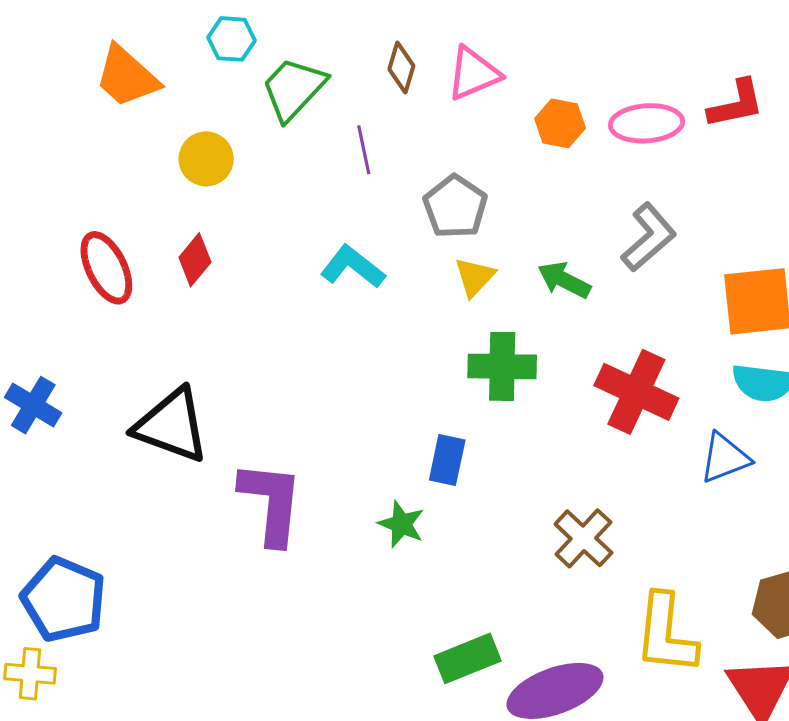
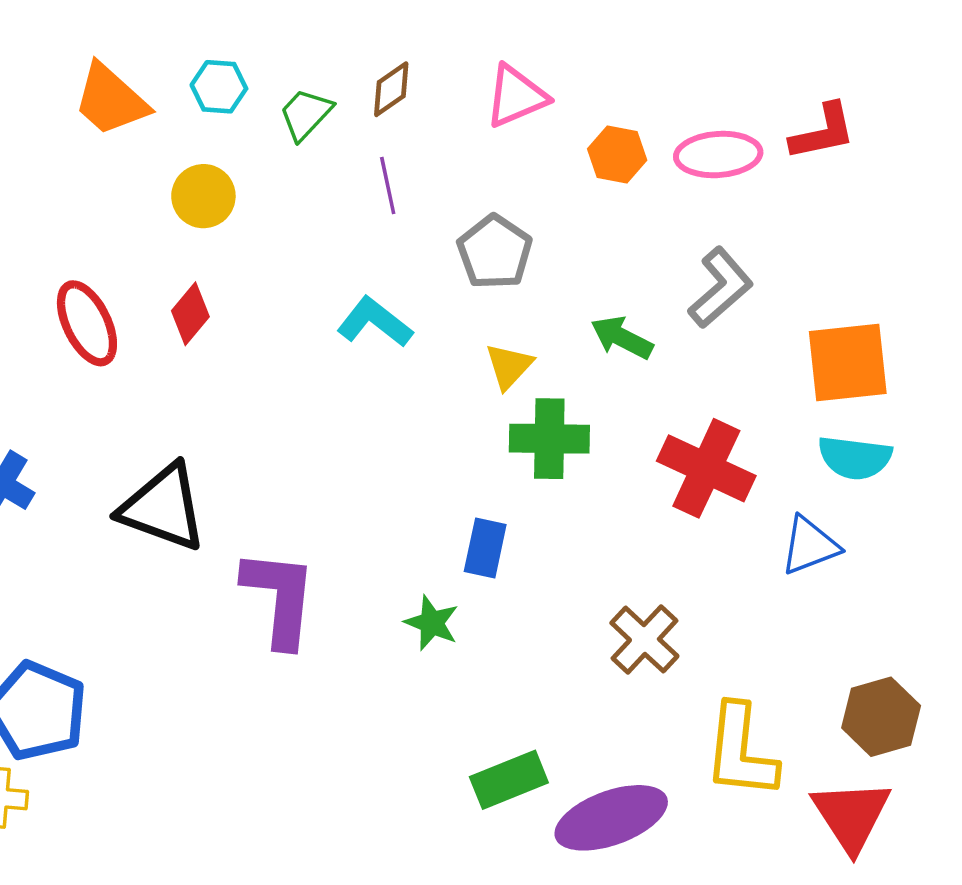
cyan hexagon: (232, 39) -> (219, 87), moved
brown diamond: (401, 67) -> (391, 89), moved, turned 39
green trapezoid: (294, 89) -> (306, 114), size x0.7
yellow triangle: (475, 277) -> (509, 366), moved

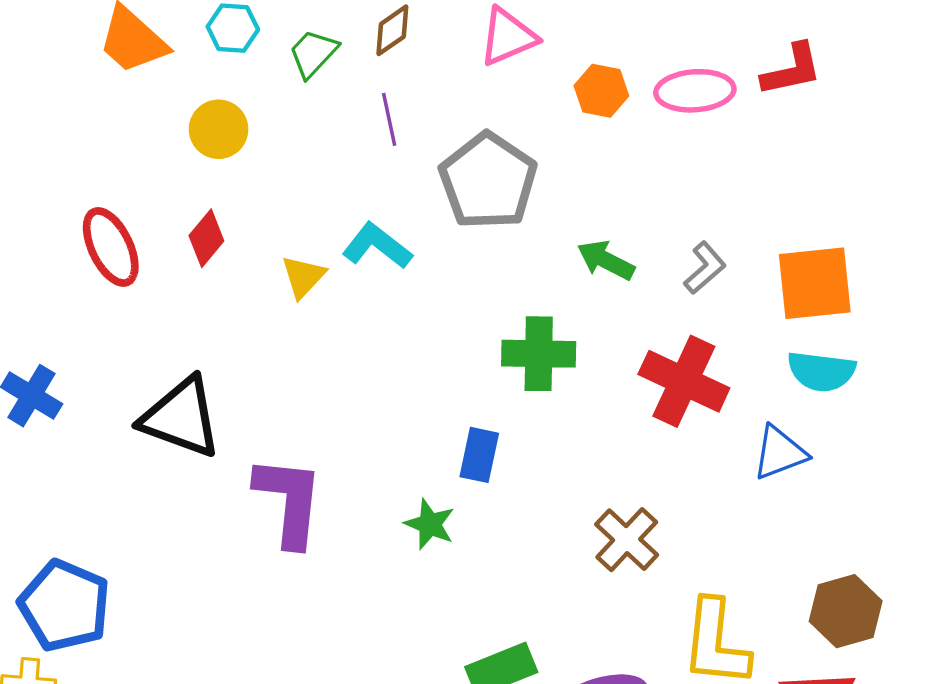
gray pentagon: (495, 252) -> (488, 181), size x1.4
gray L-shape: (721, 288) -> (705, 268), moved, size x0.7
yellow triangle: (509, 366) -> (303, 277), moved

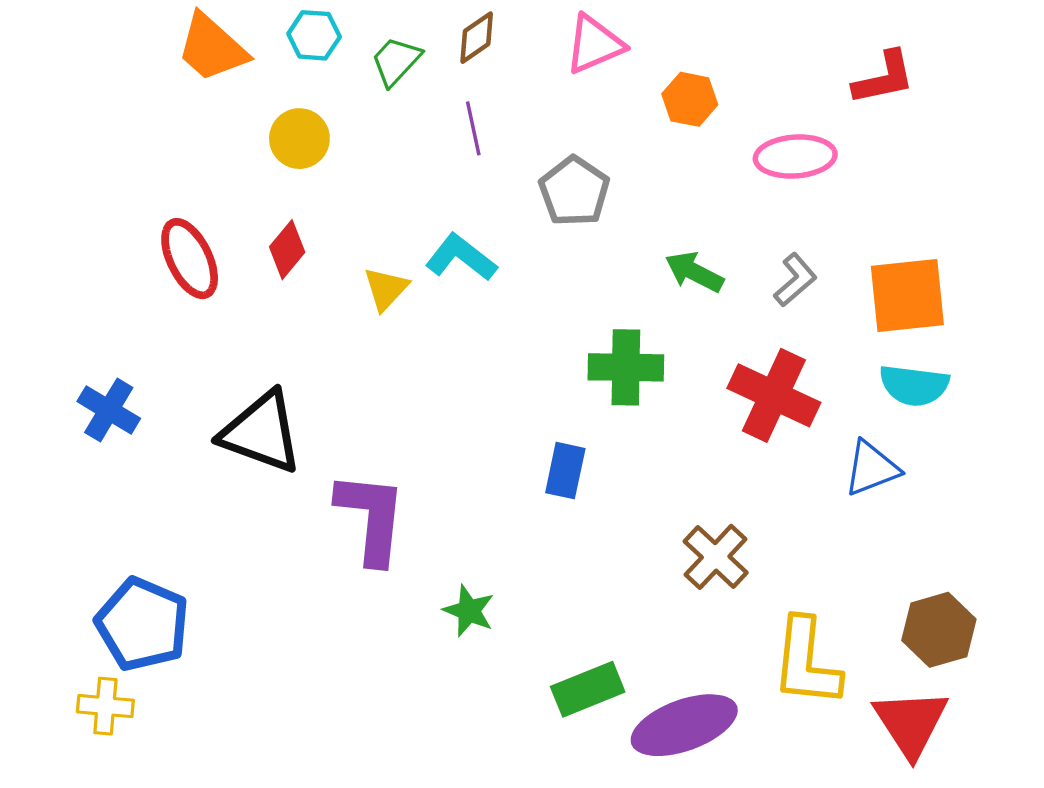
pink ellipse: (695, 91) -> (795, 156), moved
gray pentagon: (488, 181) -> (574, 191), size x0.7
green star: (430, 524) -> (469, 611), moved

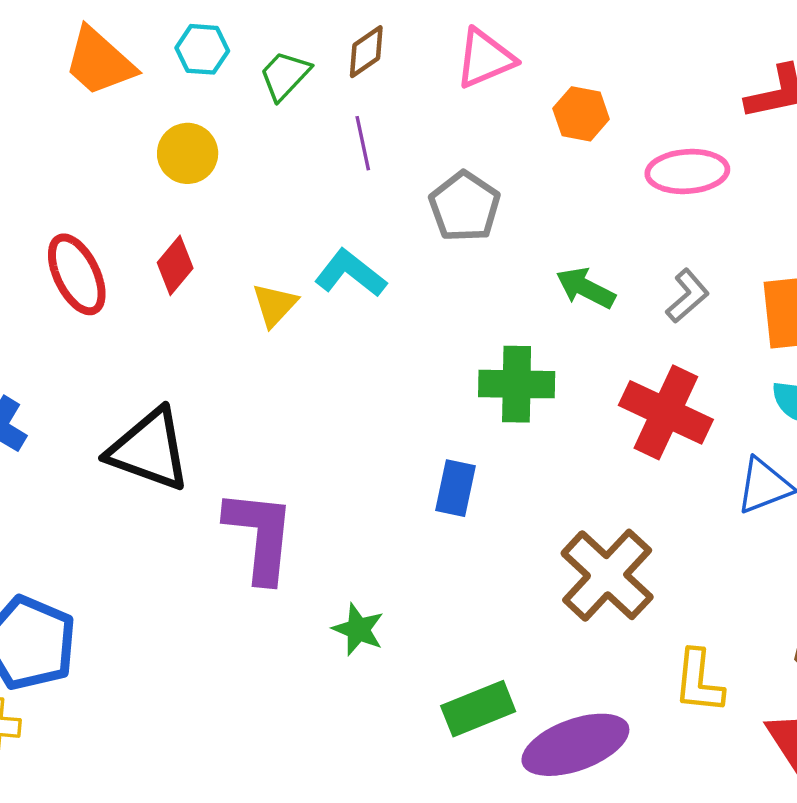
brown cross: (716, 557) -> (607, 575), size x1.4
yellow L-shape: (806, 662) -> (699, 681), size x0.7

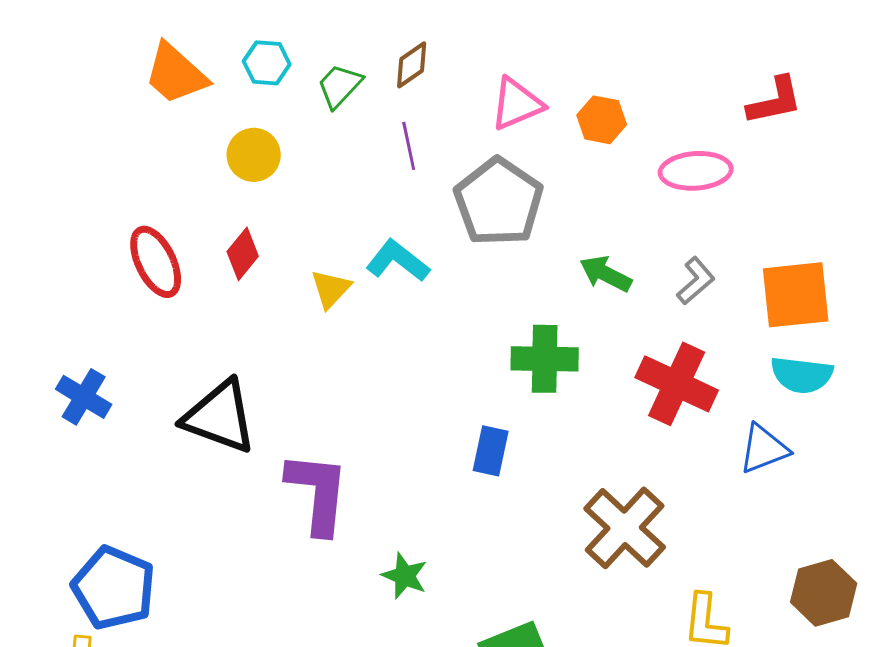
pink triangle: (485, 58) -> (517, 104), moved
gray pentagon: (465, 207) -> (499, 202), size x1.4

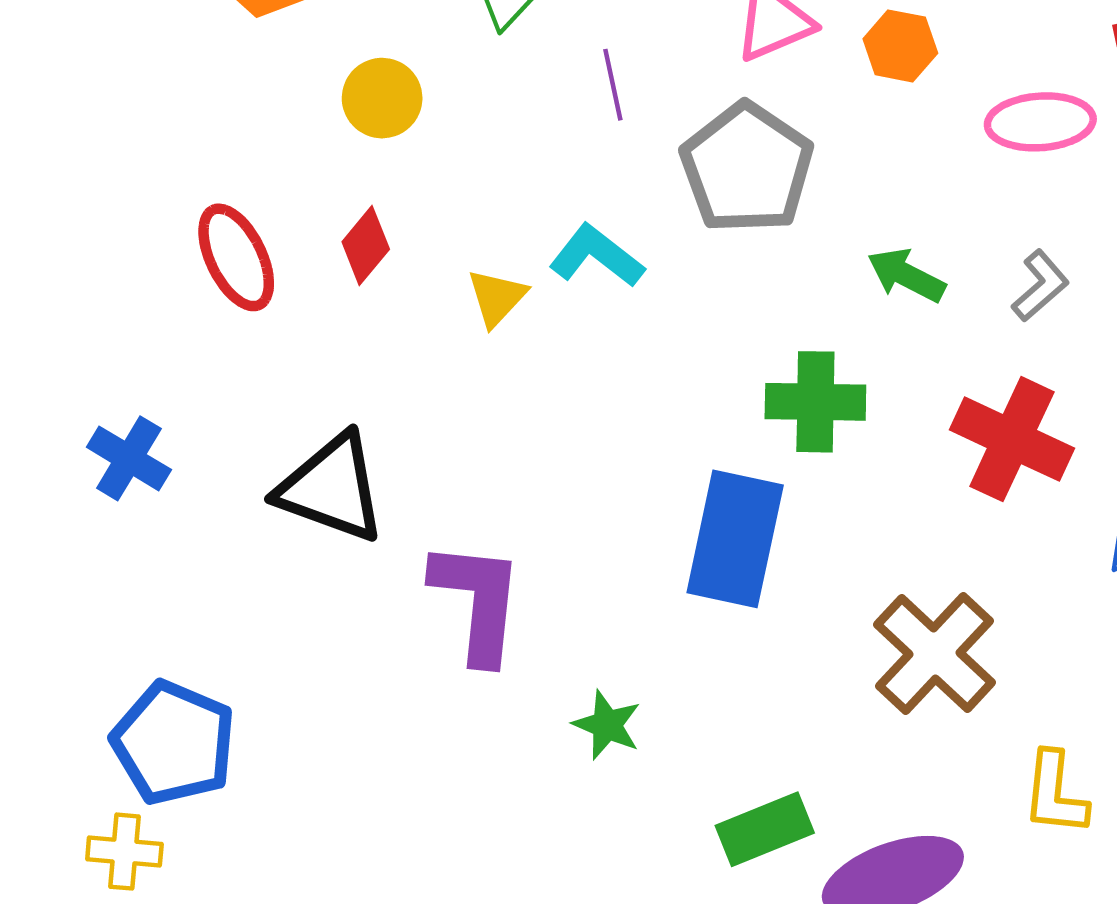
blue rectangle: (491, 451) -> (735, 539), size x1.8

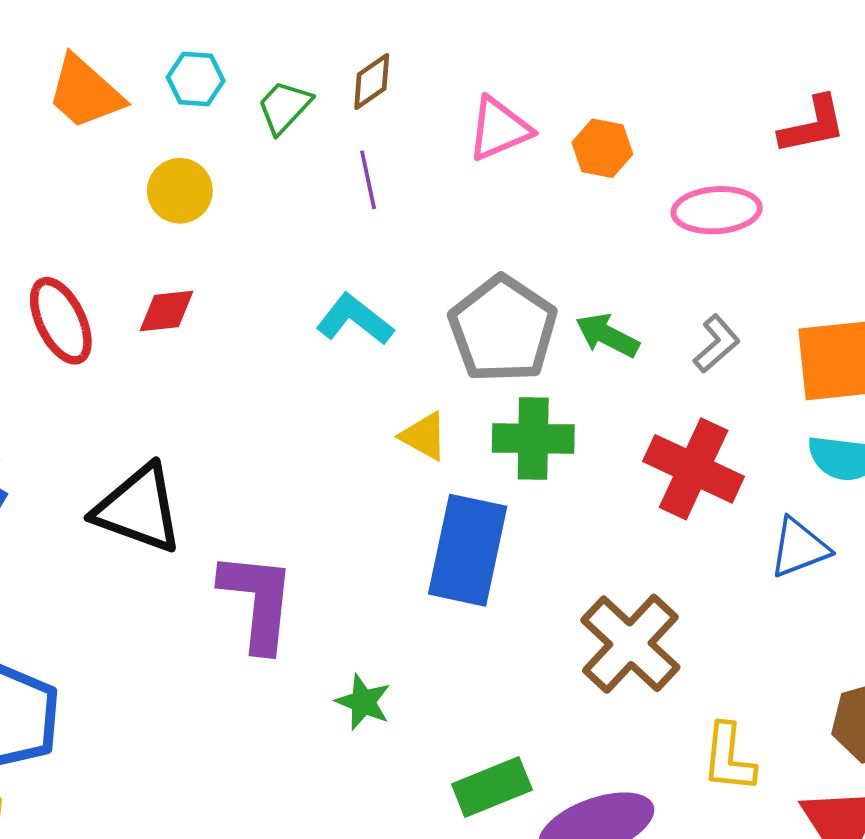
gray pentagon: (747, 168) -> (503, 329), moved
red diamond: (366, 245) -> (166, 311), turned 44
yellow triangle: (497, 298) -> (424, 436), moved, turned -44

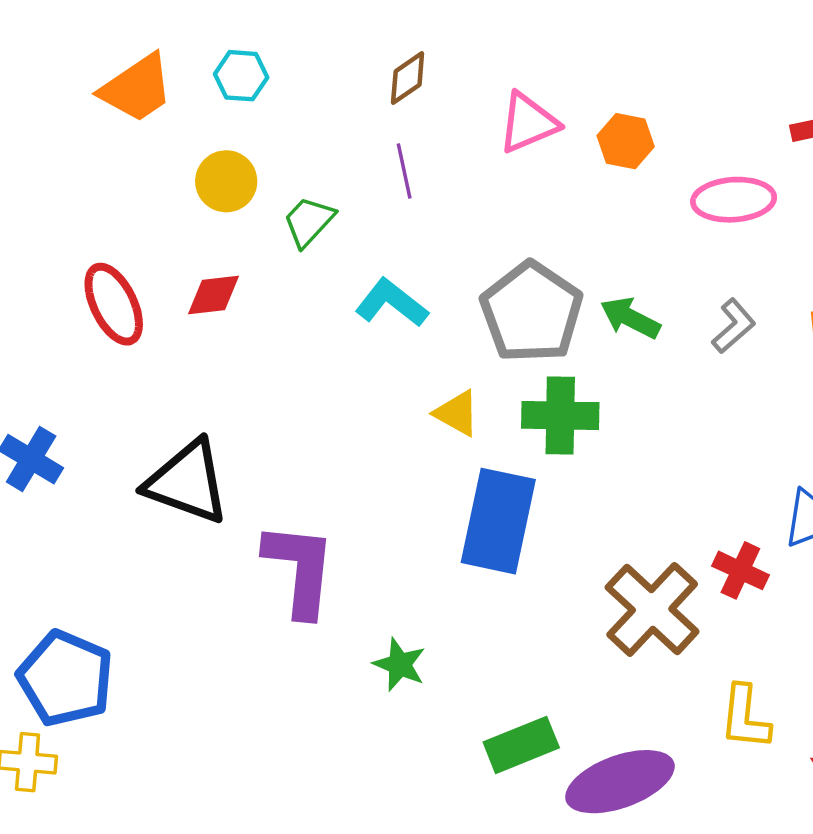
orange trapezoid: (85, 92) -> (137, 88), turned -76
green trapezoid: (284, 107) -> (309, 221), moved
red cross: (694, 469) -> (740, 570), moved, size x0.6

